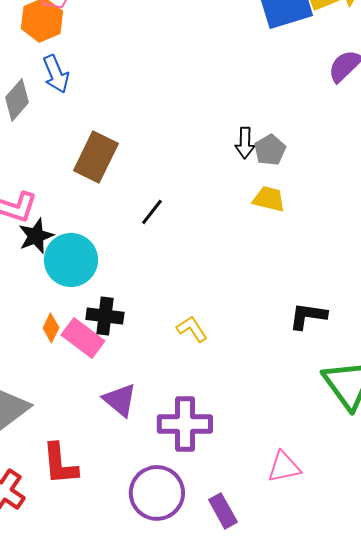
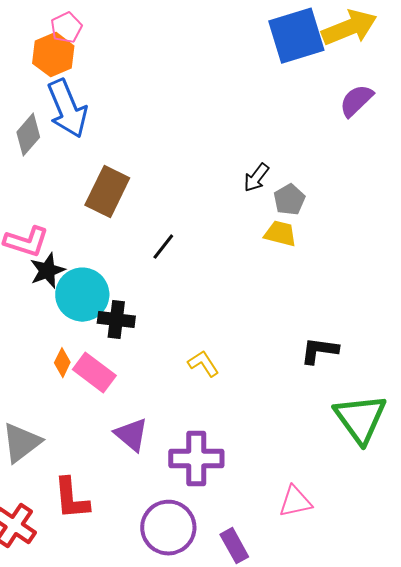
blue arrow: (56, 74) -> (67, 109), size x1.5
black arrow: (245, 143) -> (256, 178), turned 36
gray pentagon: (270, 150) -> (289, 200), moved
black cross: (105, 316) -> (116, 320), moved

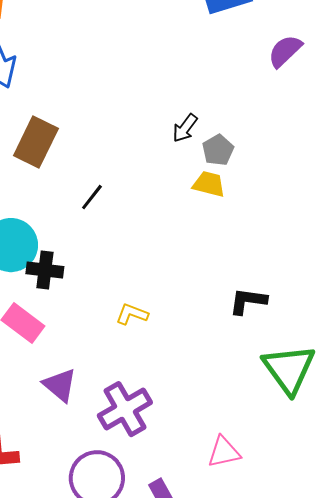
yellow L-shape: (203, 364) -> (132, 314), turned -36
purple cross: (196, 459) -> (125, 409), turned -30

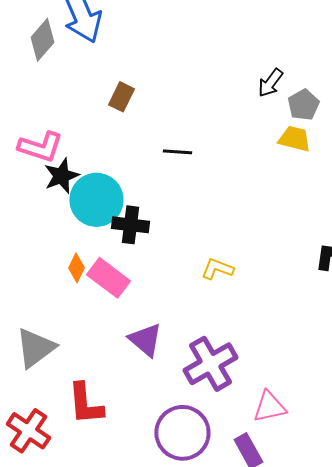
brown rectangle: (36, 142) -> (121, 97), size x0.6
black line: (92, 197) -> (177, 152), turned 56
pink triangle: (224, 452) -> (269, 407), moved

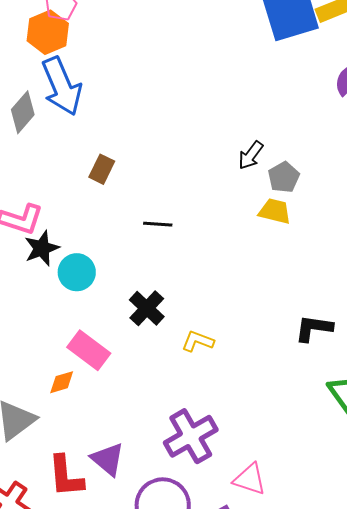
cyan circle: (96, 200) -> (77, 272), size x0.7
black cross: (130, 225) -> (147, 308), moved, turned 36
orange diamond: (76, 268) -> (62, 382), moved, turned 48
purple triangle: (145, 340) -> (108, 459), moved
pink triangle: (269, 407) -> (250, 479), turned 30

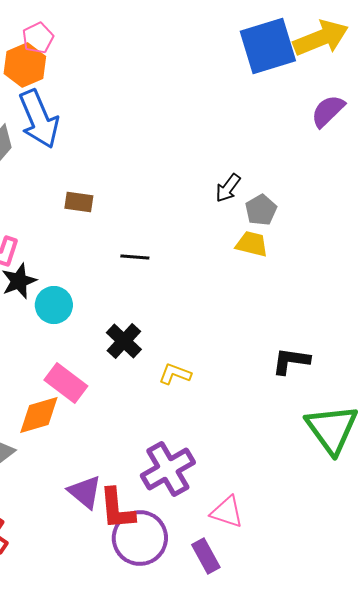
brown rectangle: (102, 169) -> (79, 202), turned 72
orange diamond: (62, 382) -> (39, 415), size x1.6
red L-shape: (66, 476) -> (117, 509), moved

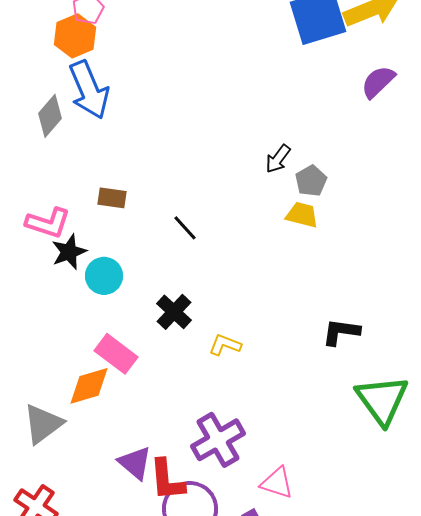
brown rectangle: (79, 202) -> (112, 198), moved
black line: (135, 257) -> (185, 228), turned 44

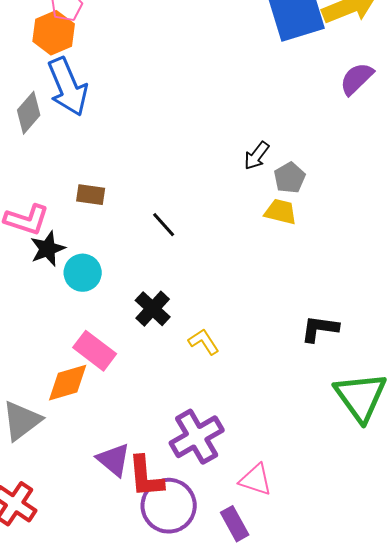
yellow L-shape: (225, 345) -> (204, 342), turned 36

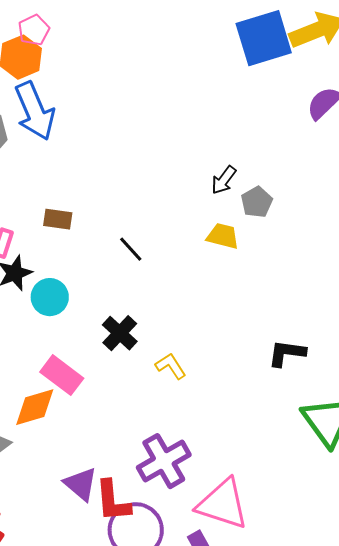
yellow trapezoid: (281, 212) -> (223, 236), moved
pink triangle: (256, 480) -> (223, 504), size x1.6

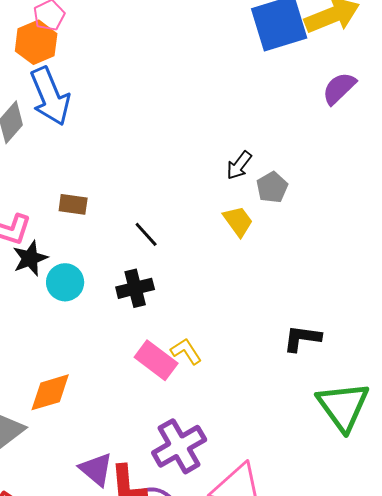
yellow trapezoid: (223, 236) -> (238, 221), turned 40
black cross: (120, 333) -> (135, 288), moved, turned 33
pink rectangle: (62, 375) -> (156, 360), moved

